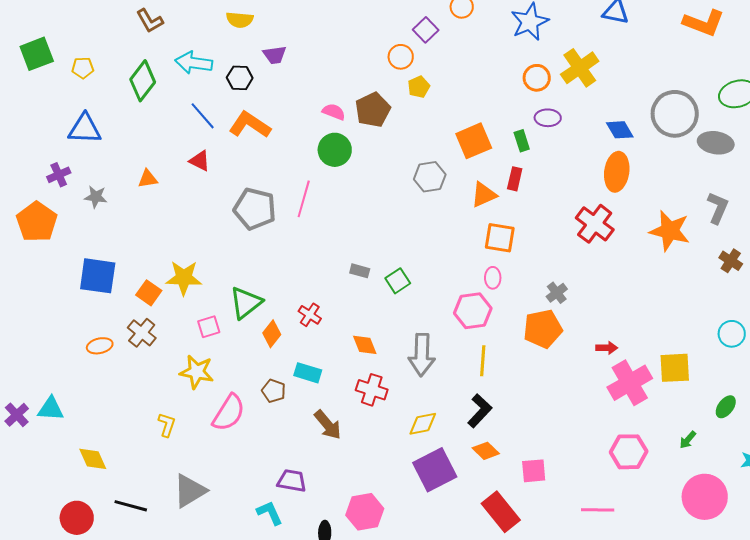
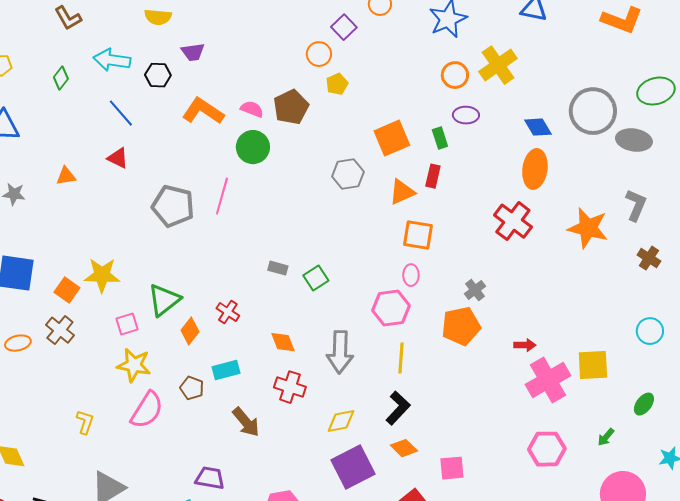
green diamond: (143, 81) -> (61, 78), size x0.6
orange L-shape: (250, 125) -> (203, 111), moved
yellow star: (197, 372) -> (134, 365), moved
cyan rectangle: (308, 373) -> (226, 370), turned -32

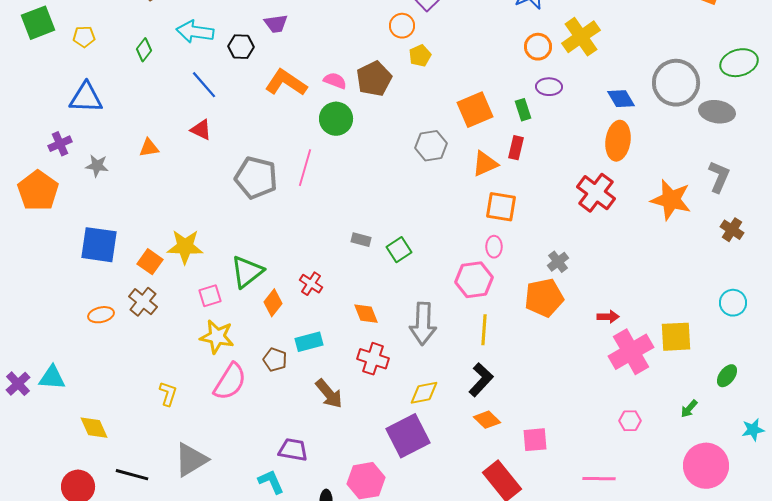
pink hexagon: (547, 449) -> (630, 421), size x0.6
purple square: (353, 467) -> (408, 436), moved

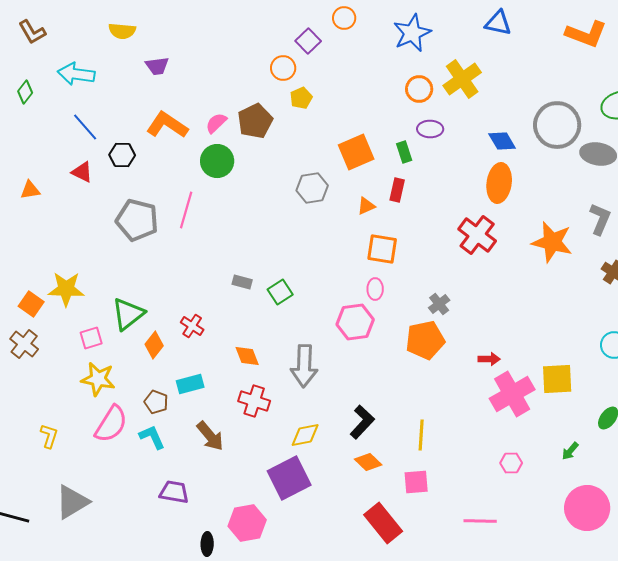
black hexagon: (241, 47) -> (122, 155), moved
pink semicircle: (335, 81) -> (216, 123), turned -65
orange triangle: (485, 164) -> (366, 206), size x0.7
yellow line: (484, 330) -> (421, 435), moved
cyan L-shape: (271, 482) -> (152, 437), moved

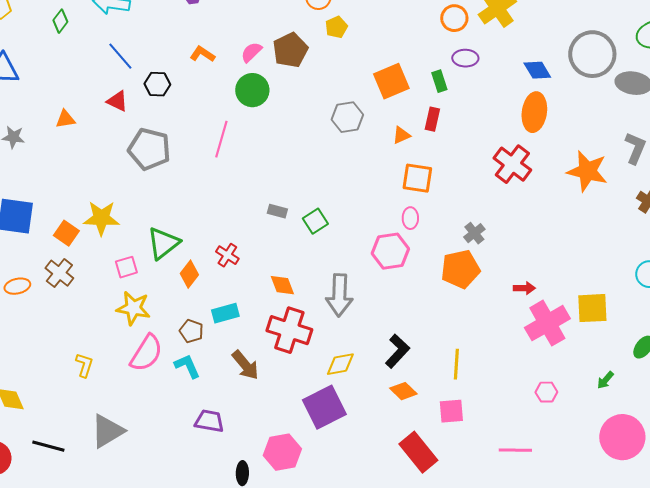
orange L-shape: (167, 125) -> (202, 54), size x0.6
gray pentagon: (137, 220) -> (149, 149), moved
red cross: (254, 401) -> (289, 330), size x1.4

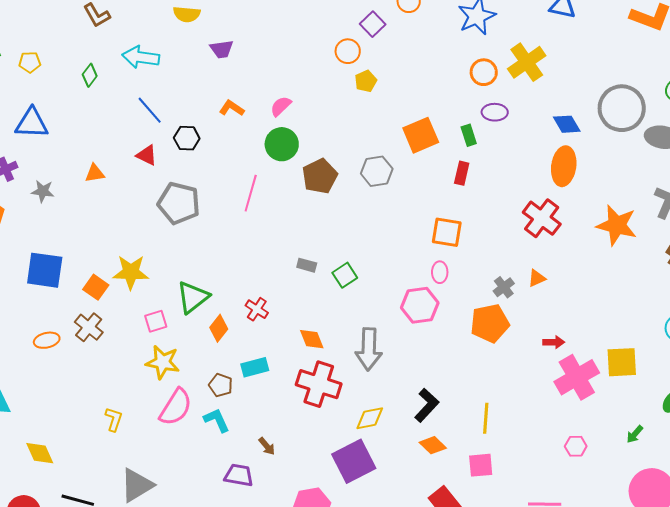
brown pentagon: (290, 50) -> (320, 176), moved
orange triangle: (401, 135) -> (537, 278), moved
brown arrow: (245, 365) -> (267, 446), moved, size x0.6

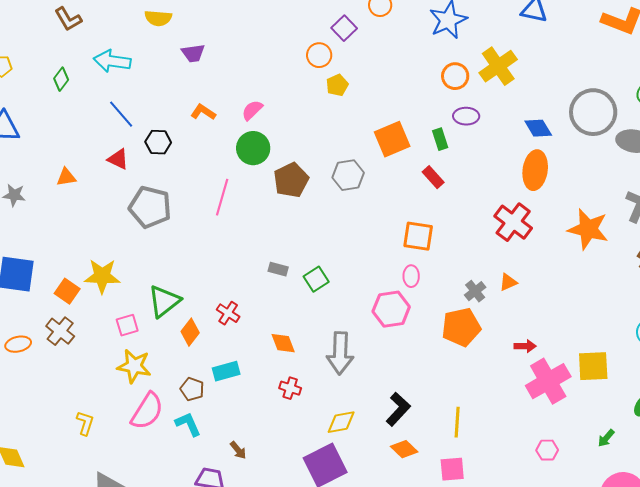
red rectangle: (462, 173) -> (433, 177), turned -55
red cross: (319, 384) -> (290, 388), size x0.5

